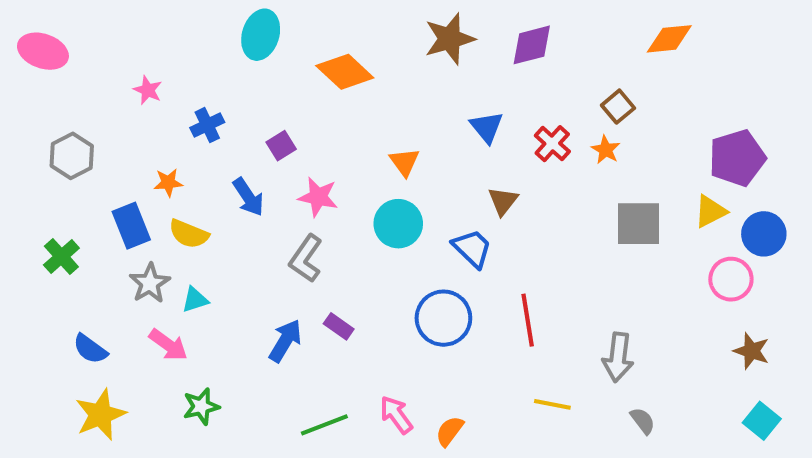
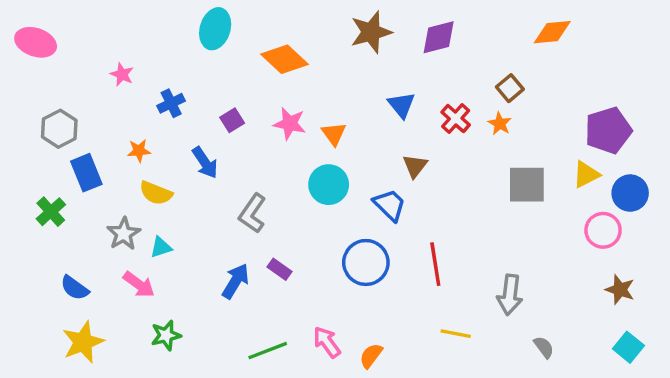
pink star: (318, 197) -> (290, 124), moved
blue rectangle: (131, 226) -> (86, 173), moved
gray semicircle: (643, 421) -> (544, 347), moved

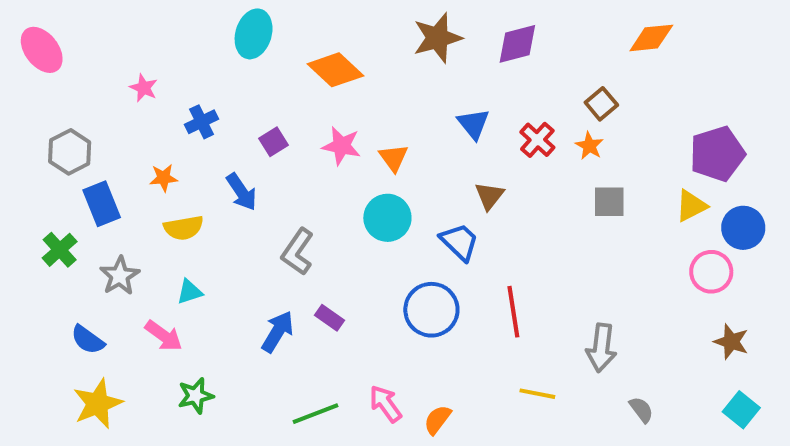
pink ellipse: (36, 42) -> (42, 50), turned 33
gray square: (527, 185) -> (609, 202), moved, size x0.7
yellow semicircle: (156, 193) -> (184, 228), turned -32
gray star: (124, 234) -> (120, 276), moved

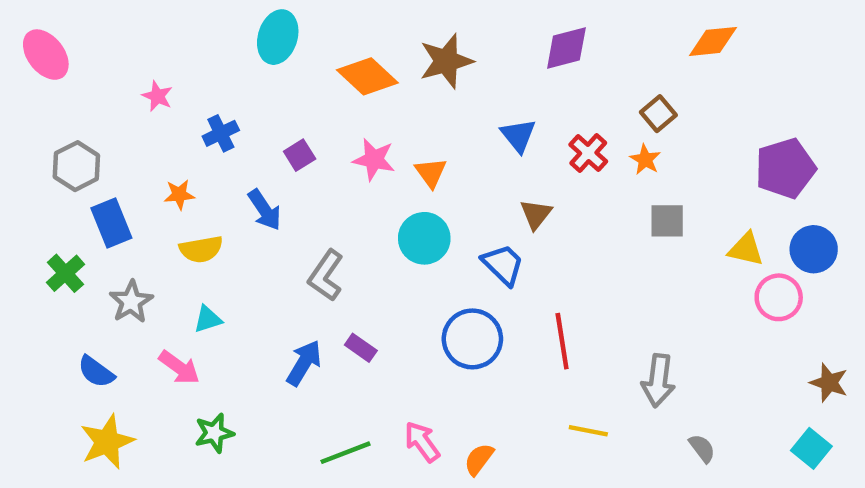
brown star: (437, 38) -> (446, 61), moved
yellow triangle: (691, 206) -> (746, 249), moved, turned 40
brown star: (731, 342) -> (829, 383), moved

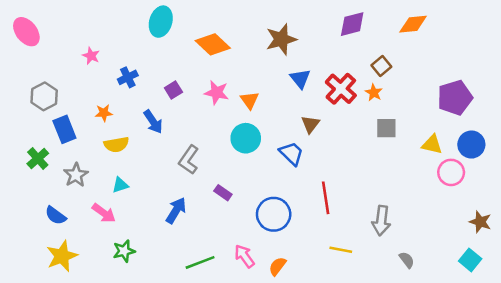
purple diamond: (566, 48) -> (352, 24), moved
brown star: (446, 61) -> (281, 39), moved
red cross: (588, 153) -> (341, 89), size x1.4
blue circle: (472, 339) -> (274, 214), moved
purple rectangle: (361, 348) -> (223, 193), moved

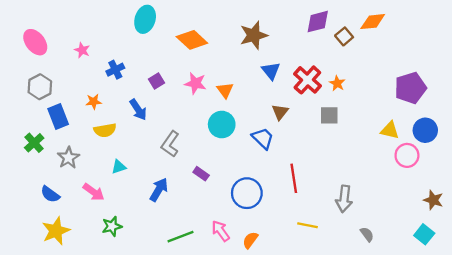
pink ellipse: (26, 32) -> (35, 42), moved
brown square: (381, 66) -> (344, 36), moved
gray square: (386, 128) -> (329, 115), moved
cyan triangle: (120, 185) -> (119, 167), moved

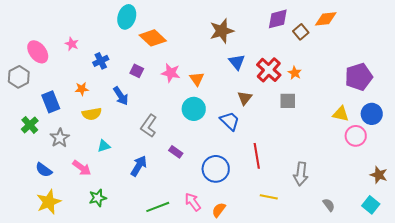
orange diamond: (192, 40) -> (153, 38), moved
pink ellipse: (35, 42) -> (38, 52), moved
purple square: (156, 81) -> (137, 71), turned -32
gray hexagon: (40, 87) -> (19, 77), moved
gray semicircle: (367, 234) -> (329, 205), moved

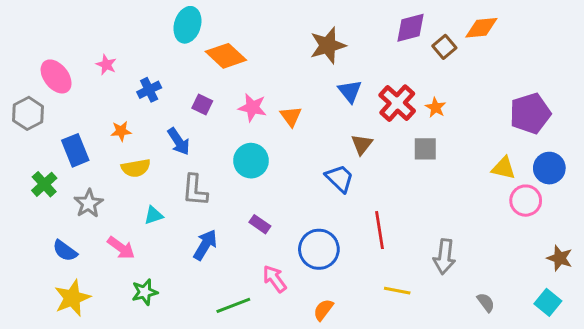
cyan circle: (194, 109) -> (251, 161), moved
gray L-shape: (149, 126) -> (195, 190), moved, turned -30
pink arrow: (193, 202) -> (275, 279), moved

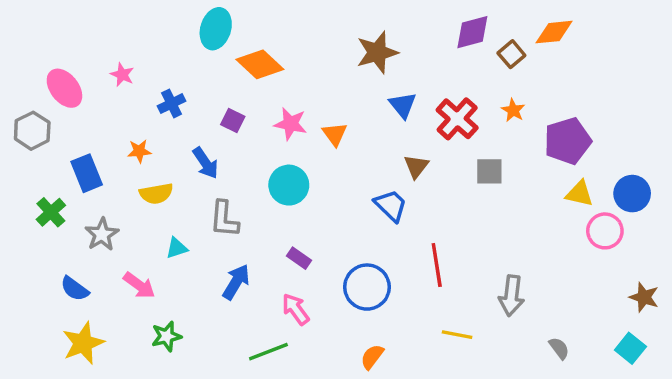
orange star: (436, 107) -> (513, 110), moved
purple pentagon: (530, 113) -> (568, 141), moved
pink arrow: (275, 279) -> (296, 309), moved

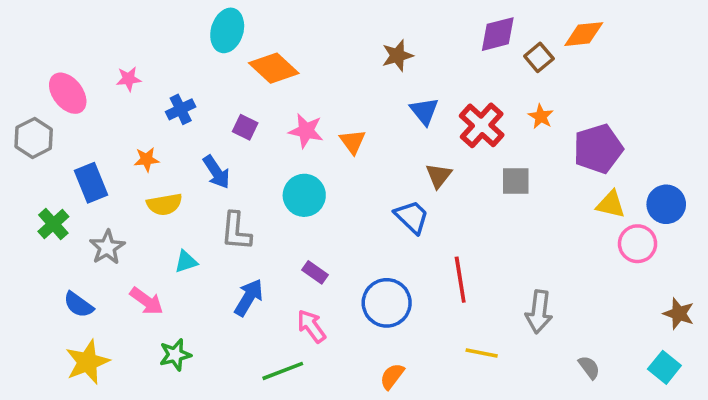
brown star: (377, 52) -> (397, 56), size x0.7
pink star: (122, 75) -> (129, 79), turned -30

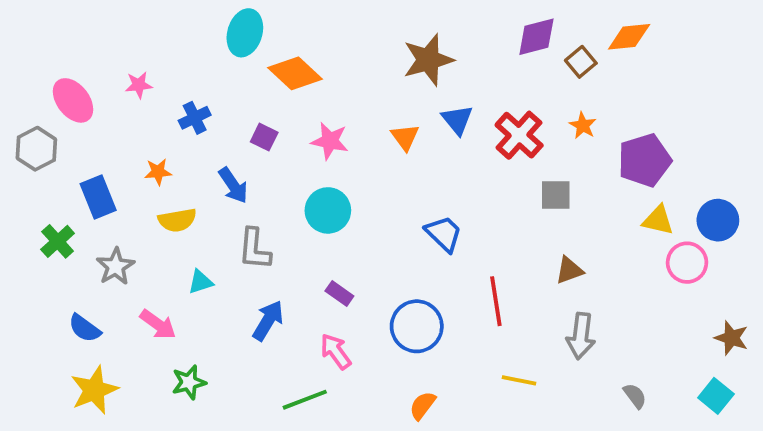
brown star: (397, 56) -> (428, 60), size x1.5
orange triangle: (353, 142) -> (405, 137), moved
brown triangle: (439, 176) -> (569, 270), moved, turned 32

